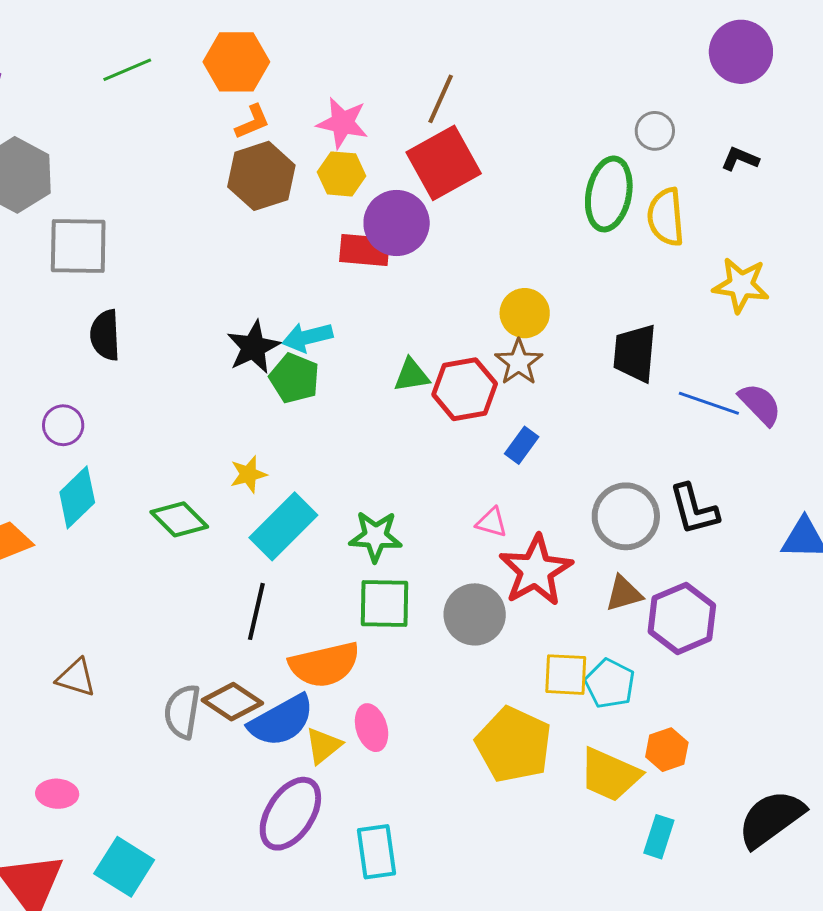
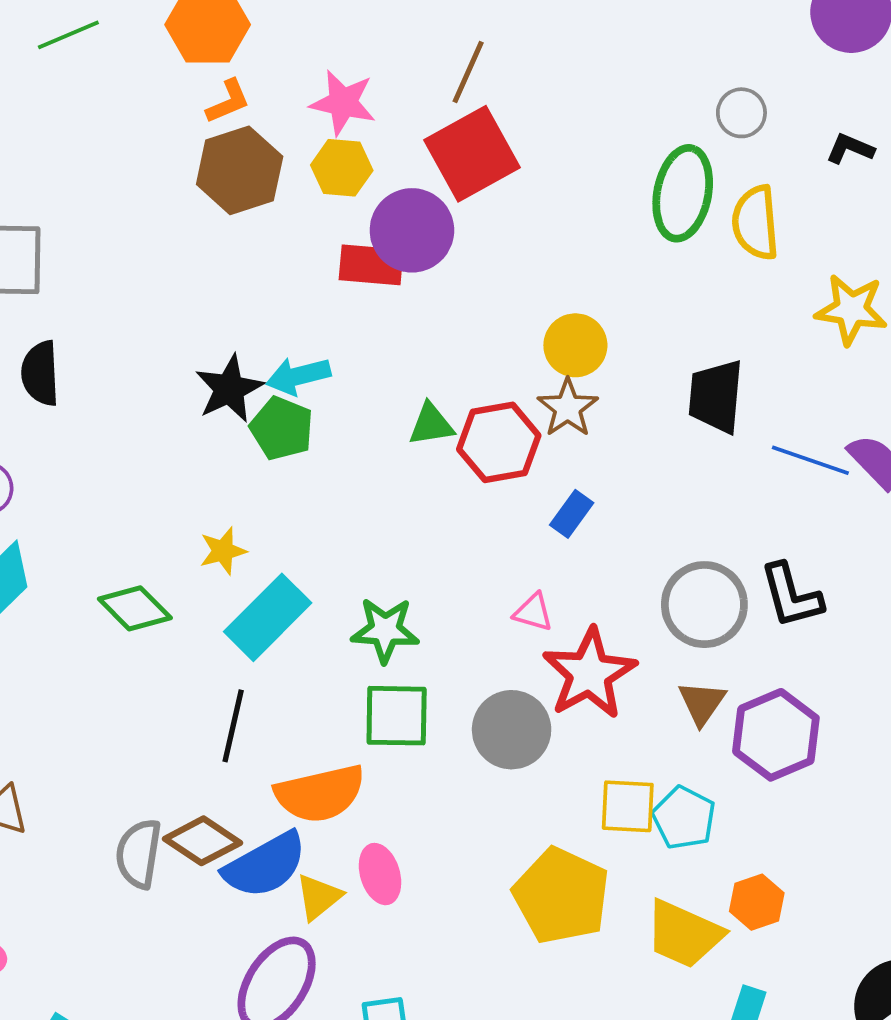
brown triangle: (624, 593) -> (702, 703), turned -39

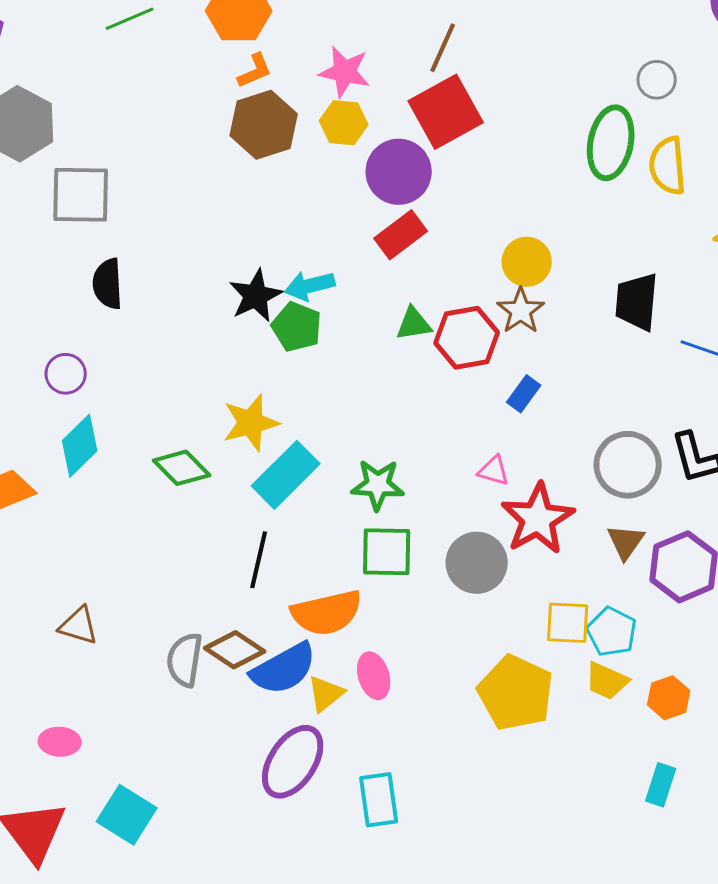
red rectangle: (371, 265) -> (401, 235), moved, turned -42
yellow star: (223, 551) -> (251, 423), size x1.5
yellow trapezoid: (684, 934) -> (607, 681), moved, size x0.7

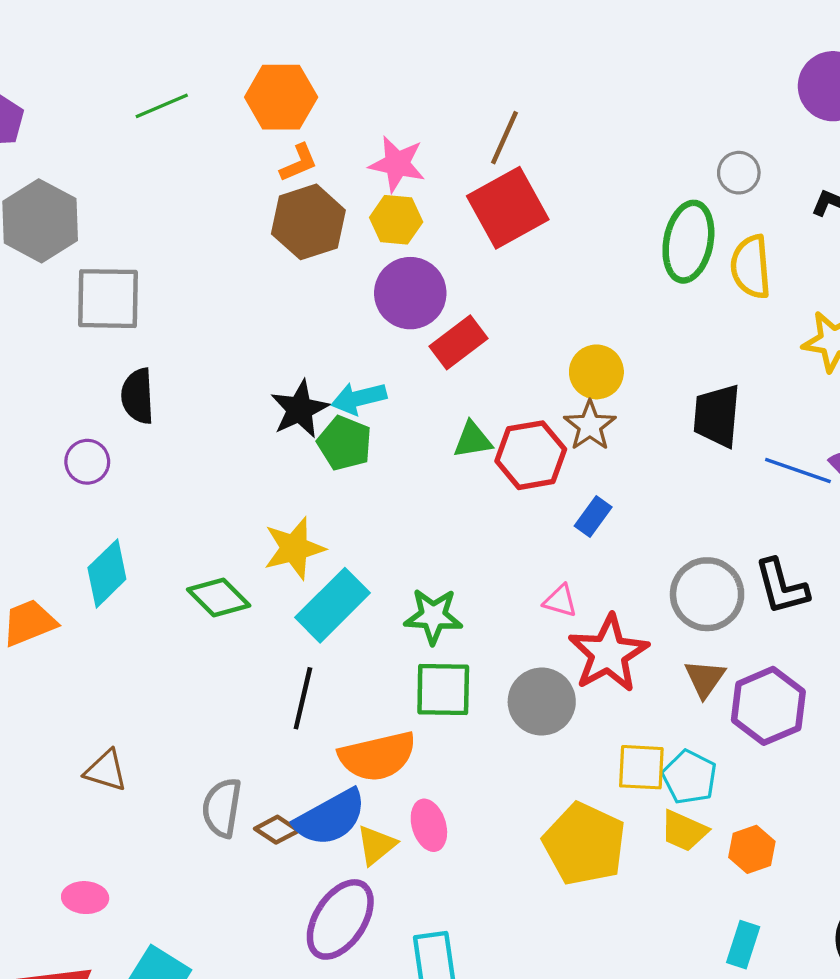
purple circle: (399, 172) -> (410, 293), moved
purple circle: (66, 374) -> (87, 462), moved
brown diamond: (235, 650) -> (277, 830), moved, size x0.7

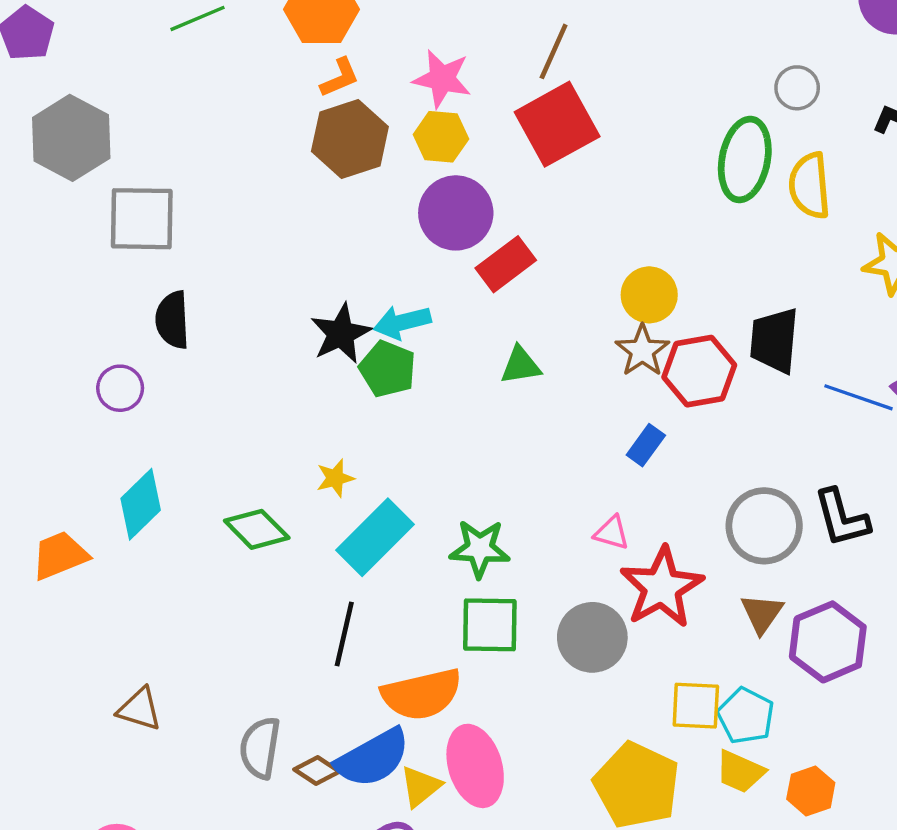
red hexagon: (531, 455) -> (699, 371), moved
yellow star: (294, 548) -> (335, 478), size x0.6
pink ellipse: (429, 825) -> (475, 766), size x1.5

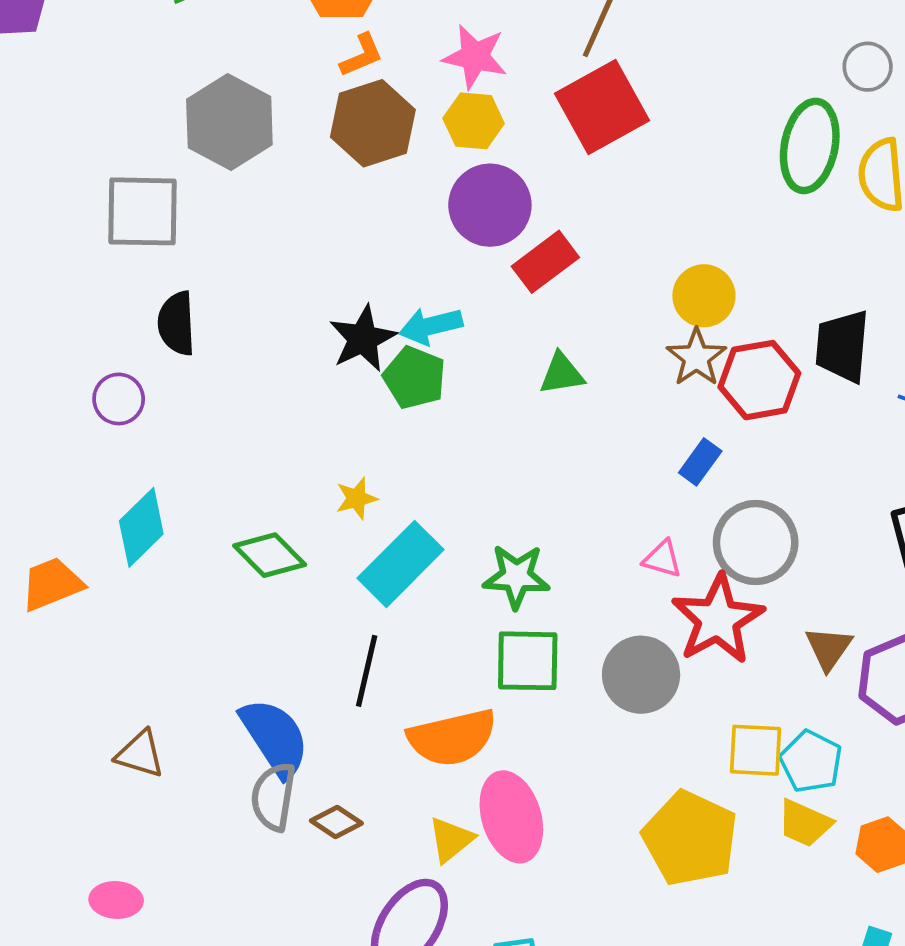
gray hexagon: (71, 138) -> (229, 122), moved
gray circle: (764, 526) -> (756, 542), moved
blue semicircle: (373, 758) -> (275, 738), moved, turned -94

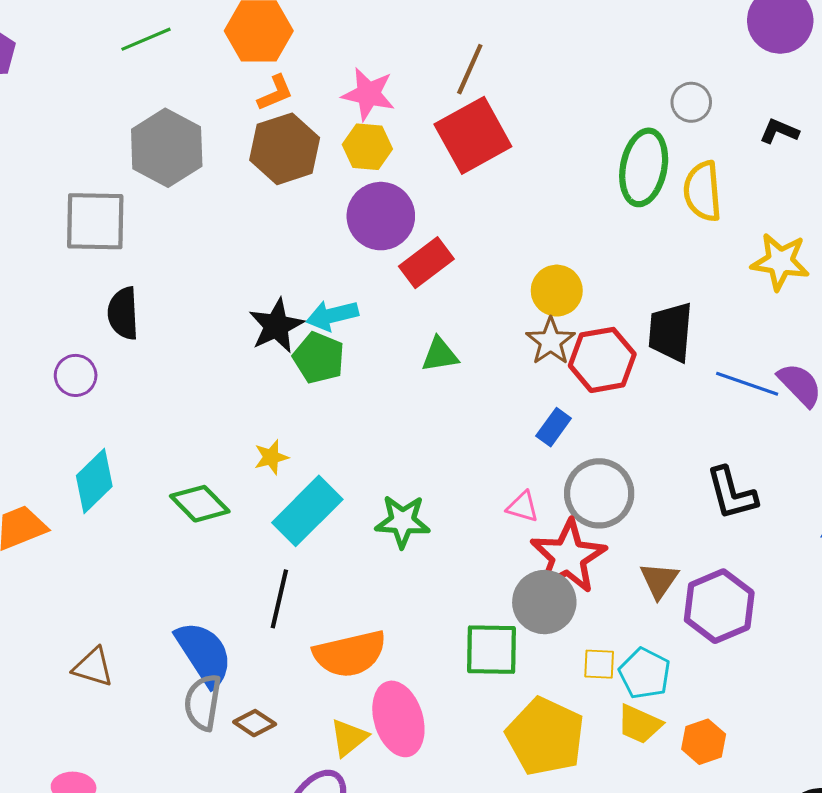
green square: (528, 661) -> (492, 650), moved
gray circle: (641, 675) -> (544, 602), moved
yellow square: (756, 750) -> (599, 664), size x0.7

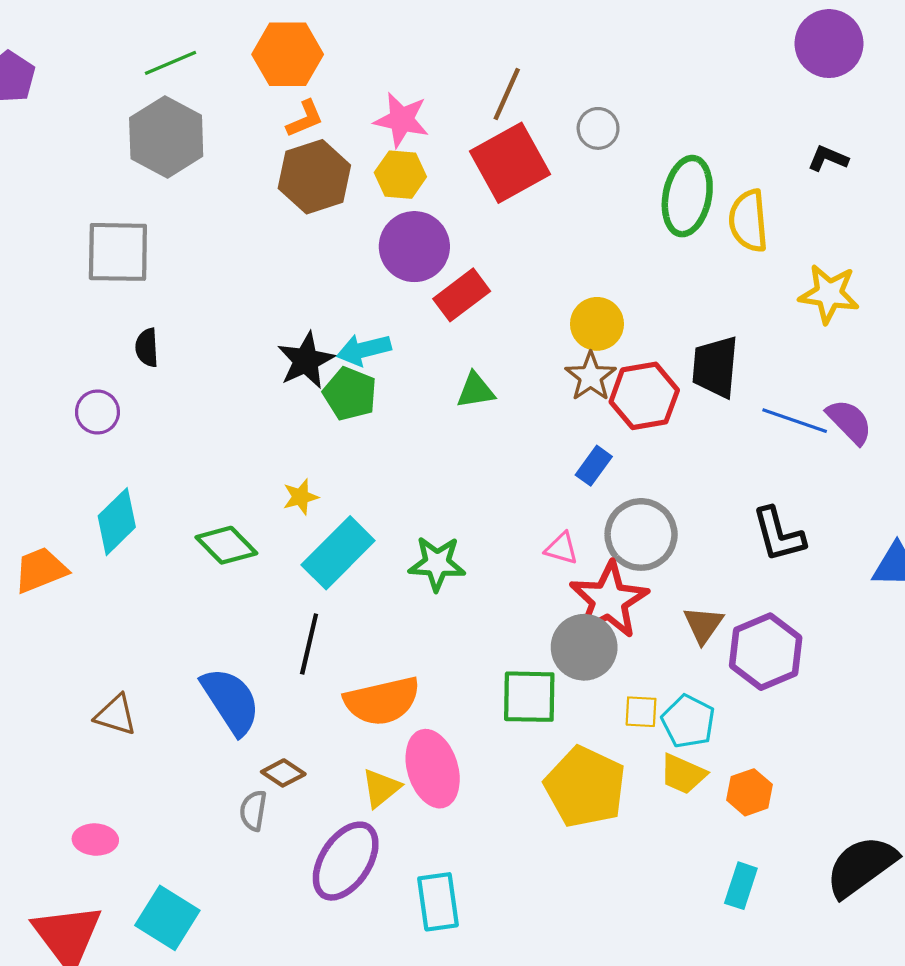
gray circle: (691, 102) -> (598, 128), moved
gray hexagon: (167, 148) -> (166, 137), moved
black semicircle: (123, 313) -> (147, 348), size x0.7
gray semicircle: (203, 702) -> (253, 811), moved, size x0.7

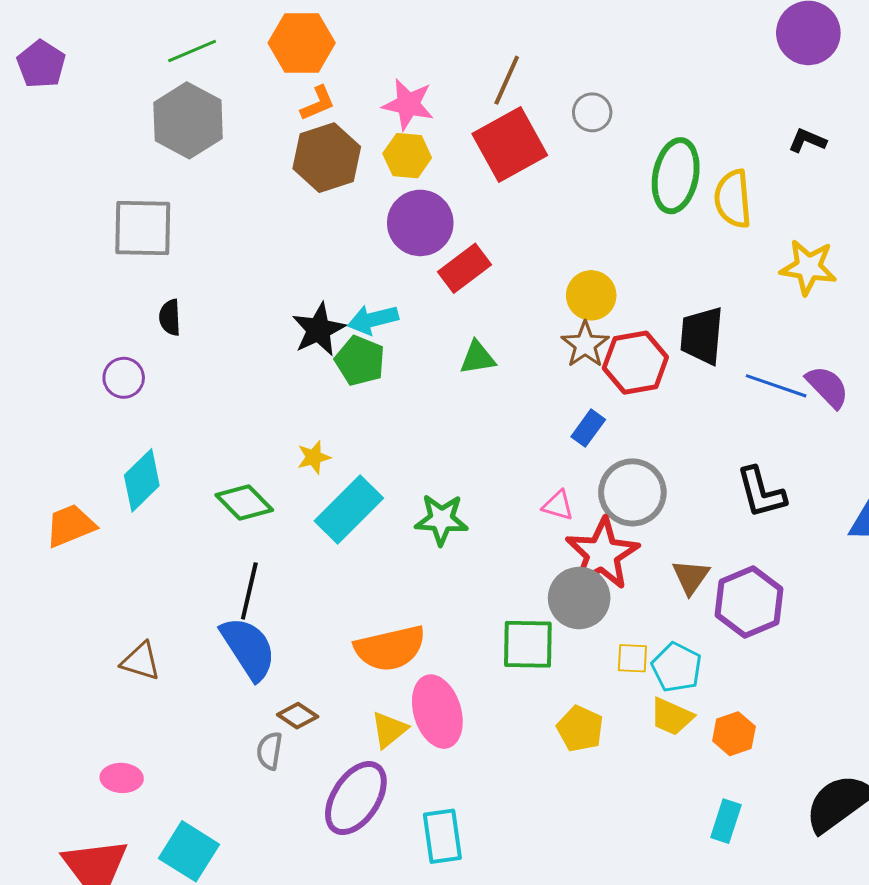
black line: (309, 644) -> (249, 591), moved
yellow pentagon: (585, 787) -> (580, 729), size x0.6

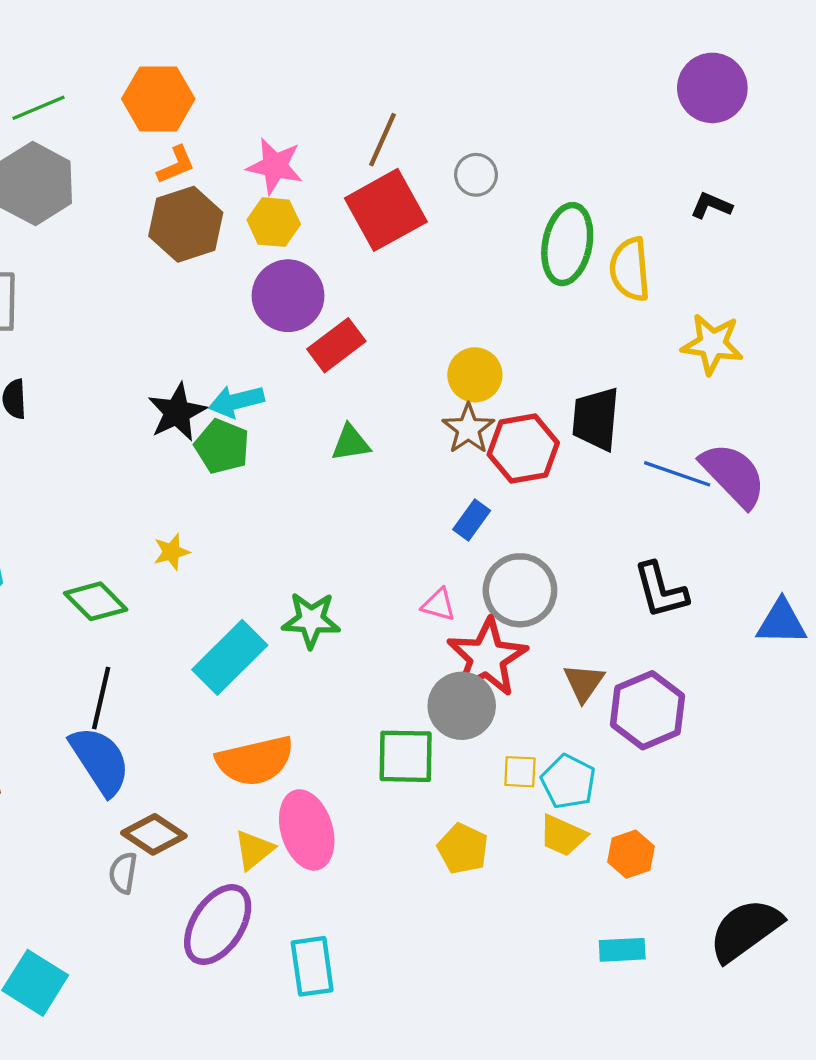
purple semicircle: (827, 387) -> (733, 475), size x1.4
cyan rectangle: (349, 509) -> (230, 657), moved
brown diamond: (298, 716) -> (154, 834), size x1.4
cyan rectangle: (726, 821) -> (622, 950), turned 69

